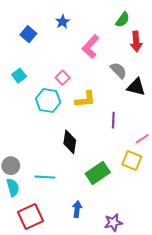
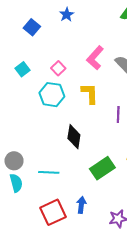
pink L-shape: (91, 47) -> (95, 58), moved
pink square: (63, 78) -> (58, 68), moved
yellow L-shape: (85, 99) -> (90, 93), turned -85
red square: (30, 216) -> (53, 212), moved

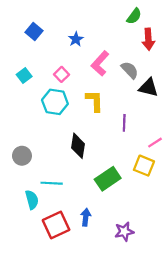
blue star: (67, 15) -> (76, 39), moved
gray circle: (14, 161) -> (22, 156), moved
cyan semicircle: (16, 183) -> (32, 200), moved

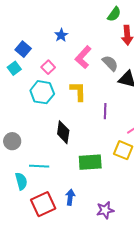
blue square: (34, 32) -> (23, 49), moved
green rectangle: (108, 179) -> (90, 162), turned 30

